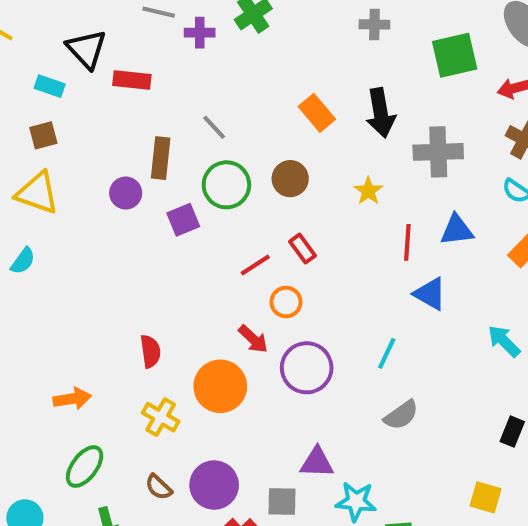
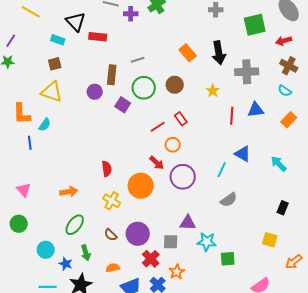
gray line: (214, 127) -> (138, 60), turned -64
purple square: (183, 220) -> (123, 105), turned -35
blue triangle: (430, 294) -> (243, 154), moved

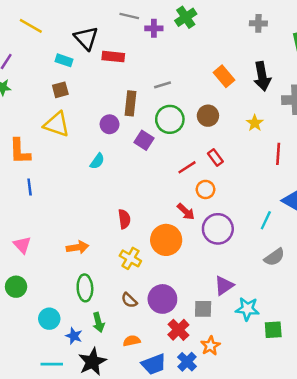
cyan semicircle: (45, 125) -> (97, 161), moved
purple triangle: (188, 223) -> (224, 285), turned -36
green ellipse: (75, 225) -> (85, 288), turned -40

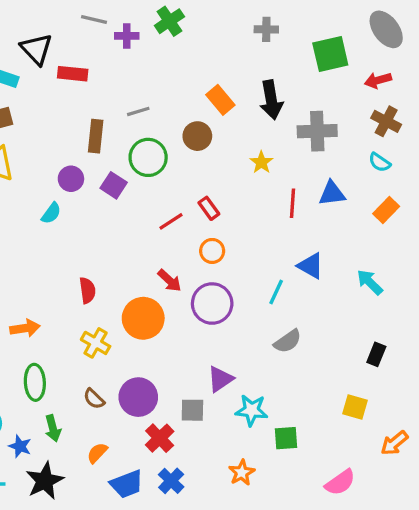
brown circle: (208, 116) -> (197, 136), moved
purple circle: (110, 124) -> (71, 179), moved
orange circle: (206, 189) -> (212, 251), moved
orange semicircle: (132, 341) -> (97, 453), turned -35
orange star: (210, 346) -> (242, 473), moved

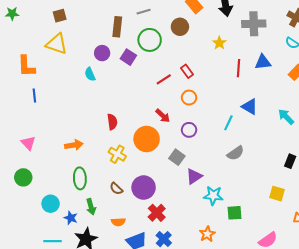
cyan semicircle: (51, 213) -> (90, 74), turned 120
purple circle: (212, 304) -> (189, 130), size x0.6
gray square: (192, 410) -> (177, 157), moved, turned 35
orange semicircle: (97, 453) -> (118, 222), turned -136

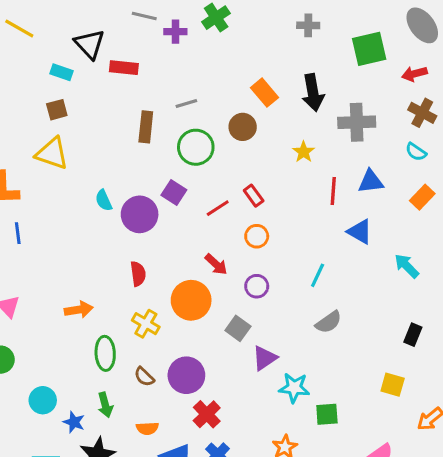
purple circle: (102, 53) -> (140, 214), moved, size x1.5
purple square: (128, 57) -> (174, 193), moved
blue triangle: (250, 107) -> (360, 232), moved
green ellipse: (80, 178) -> (105, 353), moved

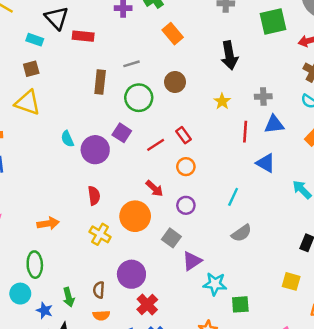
orange rectangle: (264, 93) -> (173, 34), moved
gray cross: (357, 122) -> (263, 97), moved, size x0.6
green ellipse: (105, 353) -> (35, 265), moved
brown semicircle: (144, 377) -> (99, 290), moved, turned 49

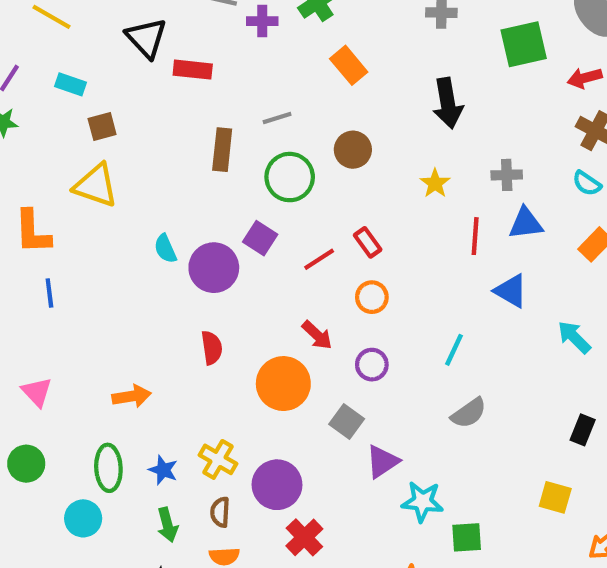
cyan rectangle: (35, 40) -> (70, 84), moved
yellow cross: (100, 234) -> (218, 459), moved
blue star: (44, 310) -> (163, 470), moved

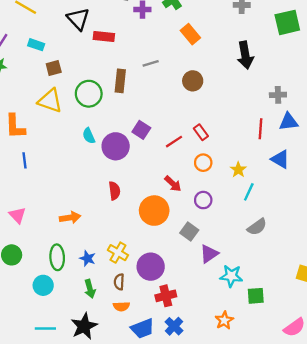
green circle: (290, 177) -> (89, 94), moved
yellow star: (435, 183) -> (238, 170), moved
red cross: (304, 537) -> (166, 296), turned 30

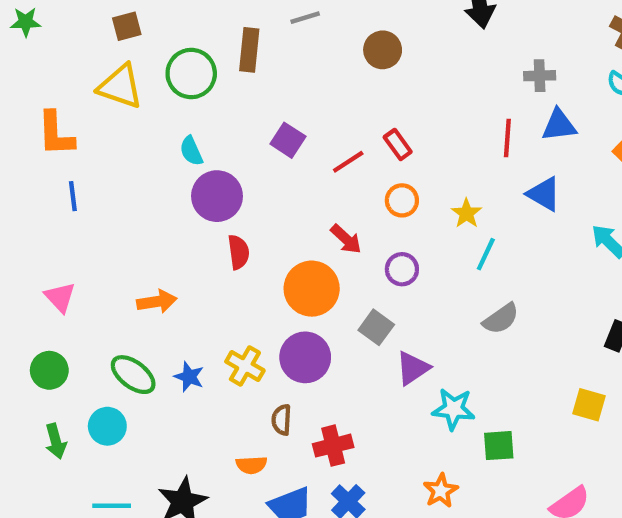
purple circle: (116, 146) -> (217, 196), moved
green ellipse: (57, 257) -> (133, 375), turned -50
purple circle: (151, 267) -> (305, 357), moved
brown semicircle: (119, 282) -> (282, 420), moved
green arrow: (90, 289) -> (56, 441), moved

